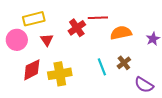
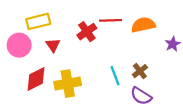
orange semicircle: (121, 33) -> (143, 25), moved
purple semicircle: (144, 85) -> (141, 96), moved

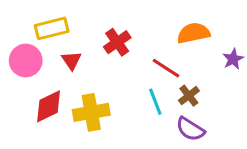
red line: (111, 20) -> (166, 68), moved, turned 35

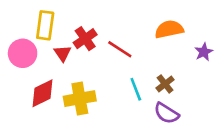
yellow rectangle: (52, 28) -> (45, 25), turned -68
red cross: (117, 42) -> (85, 39), moved
red line: (166, 68) -> (120, 49), moved

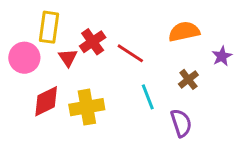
brown cross: (165, 84) -> (188, 79), moved
purple semicircle: (166, 113) -> (181, 123), turned -140

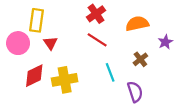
red cross: (93, 42) -> (96, 14), moved

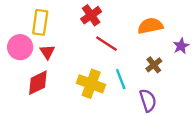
red cross: (96, 14) -> (91, 15), moved
red triangle: (51, 43) -> (47, 52), moved
yellow cross: (65, 80) -> (91, 84), moved, turned 30

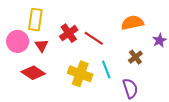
red cross: (91, 15) -> (69, 33), moved
red diamond: (38, 83) -> (33, 73), turned 60

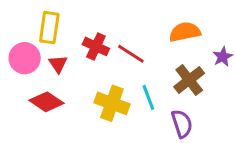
red cross: (69, 33) -> (96, 46), turned -30
brown cross: (135, 57) -> (189, 80), size x1.5

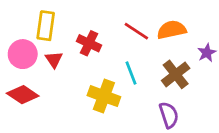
red line: (131, 54) -> (136, 31), moved
cyan line: (148, 97) -> (131, 73), moved
red diamond: (46, 102) -> (23, 95), moved

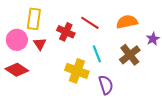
red line: (136, 31) -> (90, 23), moved
purple semicircle: (169, 115) -> (106, 85), moved

